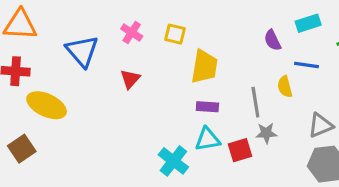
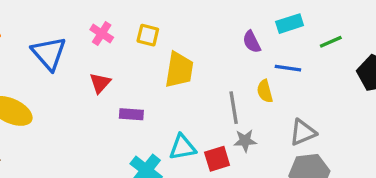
purple rectangle: (207, 107) -> (131, 114), moved

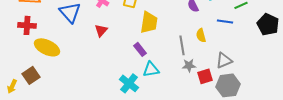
blue line: (288, 68) -> (225, 21), moved
purple rectangle: (131, 114) -> (140, 49), moved, turned 48
red square: (217, 159) -> (205, 76), moved

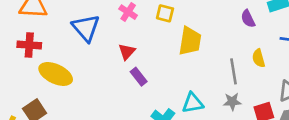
purple rectangle: (140, 49) -> (139, 77), moved
gray star: (189, 65) -> (232, 102), moved

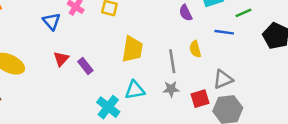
blue triangle: (86, 28) -> (51, 21), moved, size x0.7
yellow trapezoid: (190, 41) -> (132, 49), moved
red triangle: (127, 52) -> (61, 59), moved

